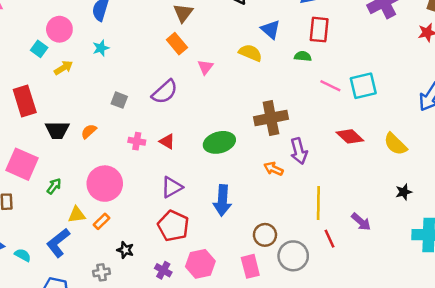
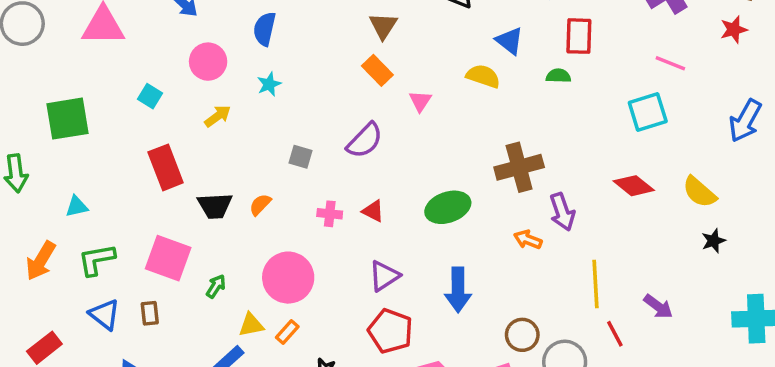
cyan square: (39, 49) -> (150, 96), moved
pink line: (330, 86) -> (670, 63), moved
black star: (404, 192) -> (713, 241), moved

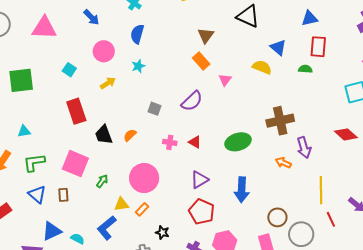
black trapezoid: (215, 206) -> (104, 135), turned 70

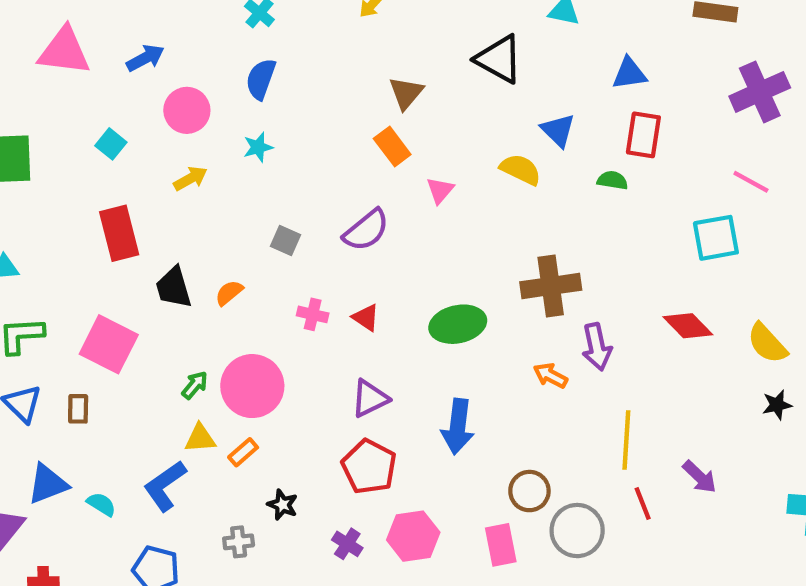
blue arrow: (91, 17) -> (145, 58), moved, turned -78
green arrow: (102, 181) -> (195, 385), moved

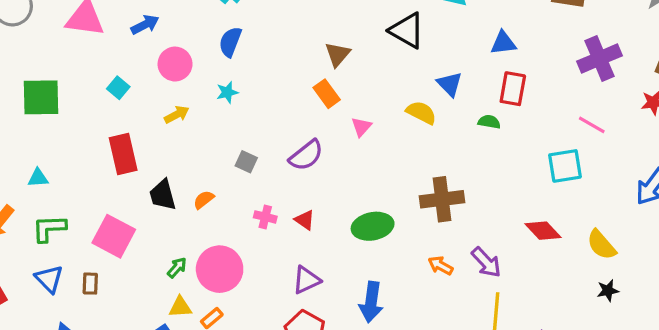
purple arrow: (597, 347) -> (486, 262), moved, turned -32

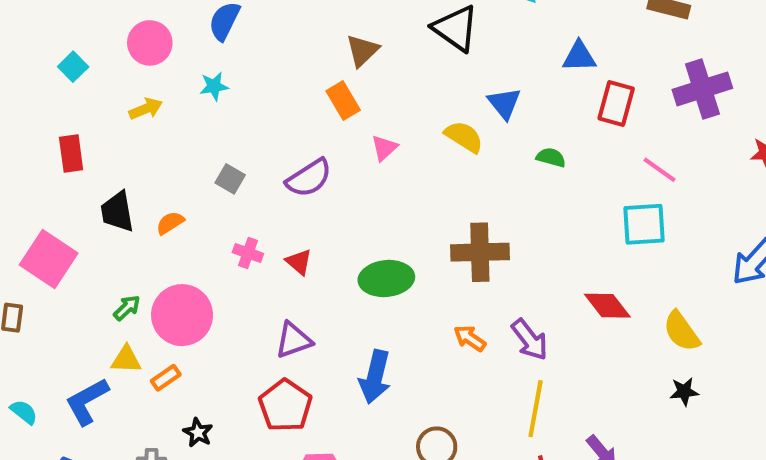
red rectangle: (513, 89) -> (616, 104), moved
pink line: (592, 125) -> (660, 170), moved
red rectangle: (123, 154) -> (71, 153), size x0.7

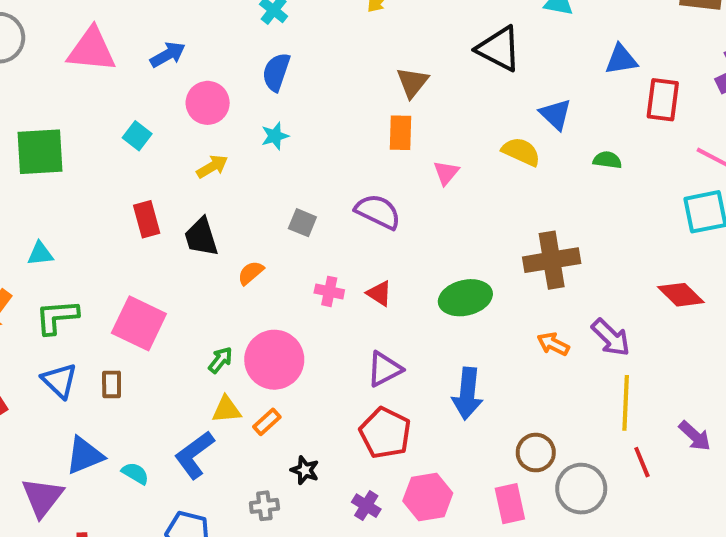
orange rectangle: (343, 101) -> (401, 133), turned 40
purple semicircle: (309, 178) -> (378, 212), turned -114
black trapezoid: (117, 212) -> (201, 237), moved

